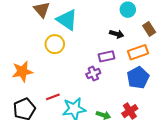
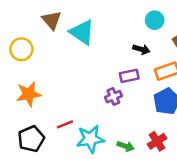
yellow circle: (55, 44) -> (21, 49), moved

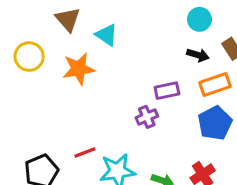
cyan triangle: (82, 32) -> (107, 35), size x0.7
black arrow: (141, 49) -> (198, 55), moved
orange star: (29, 94) -> (79, 69), moved

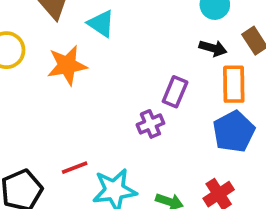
orange rectangle: (215, 84) -> (234, 84), turned -72
purple rectangle: (167, 91) -> (175, 92), turned -55

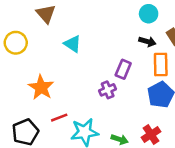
cyan triangle: (101, 24) -> (72, 44), moved
orange star: (67, 65) -> (41, 87), moved, turned -30

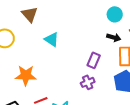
orange star: (41, 87) -> (26, 75), turned -30
purple cross: (108, 90) -> (88, 82), moved

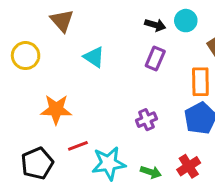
black arrow: (114, 37) -> (155, 25), moved
purple rectangle: (94, 60) -> (155, 58), moved

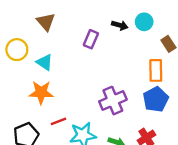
cyan triangle: (94, 57) -> (45, 62), moved
purple rectangle: (155, 58) -> (91, 39), moved
purple cross: (146, 120) -> (113, 101), size x1.6

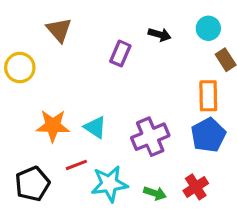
cyan circle: (144, 22) -> (208, 28), moved
cyan triangle: (45, 62) -> (95, 127), moved

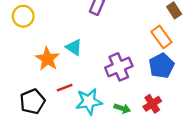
orange rectangle: (208, 96) -> (161, 37), turned -35
orange star: (53, 126) -> (47, 59), turned 30
cyan triangle: (95, 127) -> (74, 47), moved

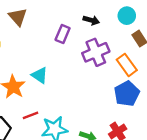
purple cross: (119, 67) -> (96, 52), moved

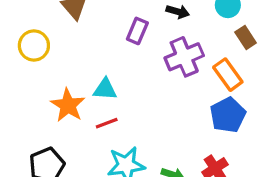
cyan triangle: (40, 75) -> (105, 89), turned -30
red line: (30, 115) -> (107, 123), moved

